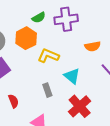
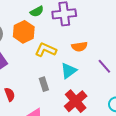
orange semicircle: (93, 46) -> (79, 47), moved
cyan triangle: (72, 76) -> (69, 71), turned 42

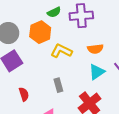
cyan triangle: (69, 71) -> (97, 72), moved

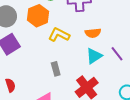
red semicircle: (24, 94) -> (10, 85), moved

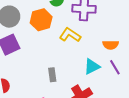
orange semicircle: (93, 33) -> (110, 45), moved
yellow L-shape: (59, 35) -> (70, 35), moved

